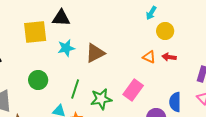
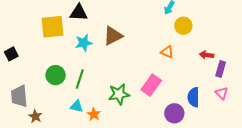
brown triangle: (95, 53) -> (113, 36), moved
red arrow: (169, 57) -> (207, 55), moved
green line: (75, 89) -> (80, 79), moved

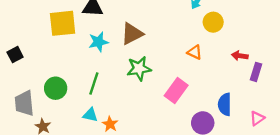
green circle: (56, 75) -> (56, 88), moved
pink triangle: (222, 93) -> (257, 118), moved, turned 40
green star: (119, 94) -> (139, 68), moved

